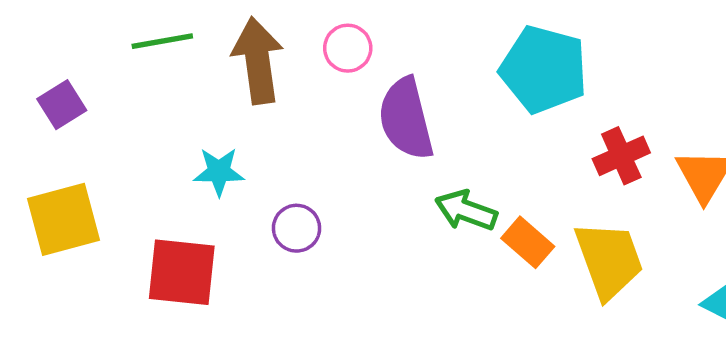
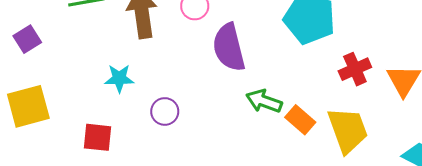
red square: (182, 272) -> (98, 137), size x0.7

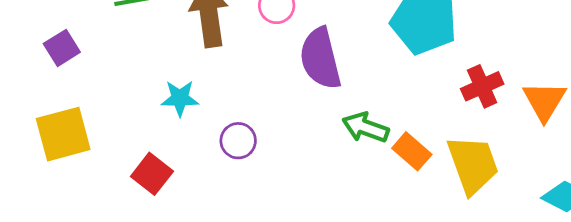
red square: (98, 137) -> (152, 174), turned 32

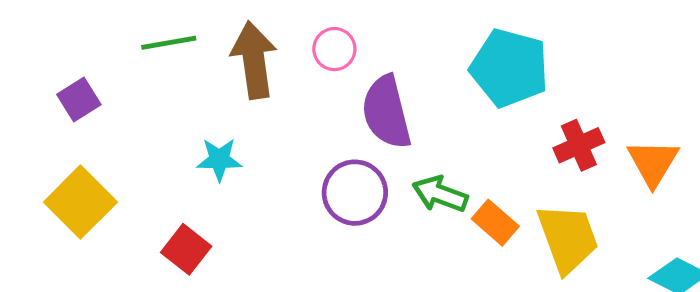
yellow square: (63, 134) -> (80, 202), turned -30
purple circle: (238, 141) -> (355, 193), moved, size x1.5

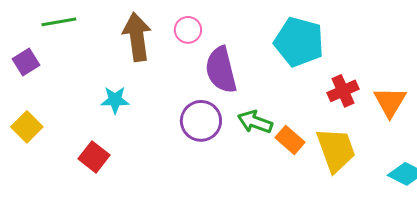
green line: (169, 43) -> (59, 22), moved
yellow square: (80, 202) -> (27, 127), size x0.7

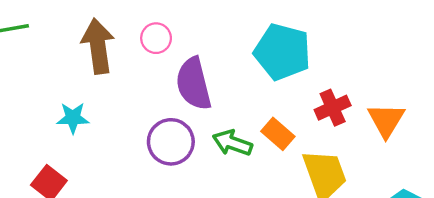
orange rectangle: (290, 140) -> (278, 134), moved

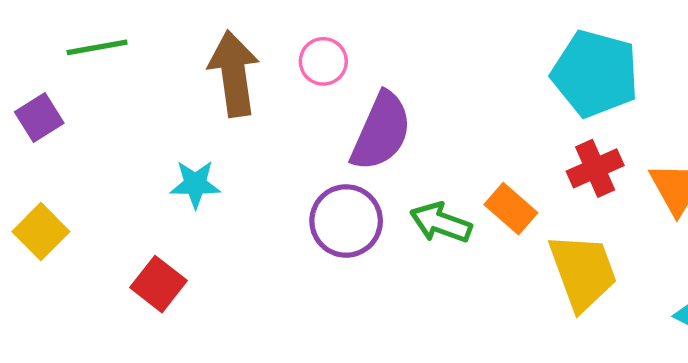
cyan pentagon: (282, 52) -> (595, 74), moved
purple semicircle: (194, 84) -> (381, 132), turned -142

